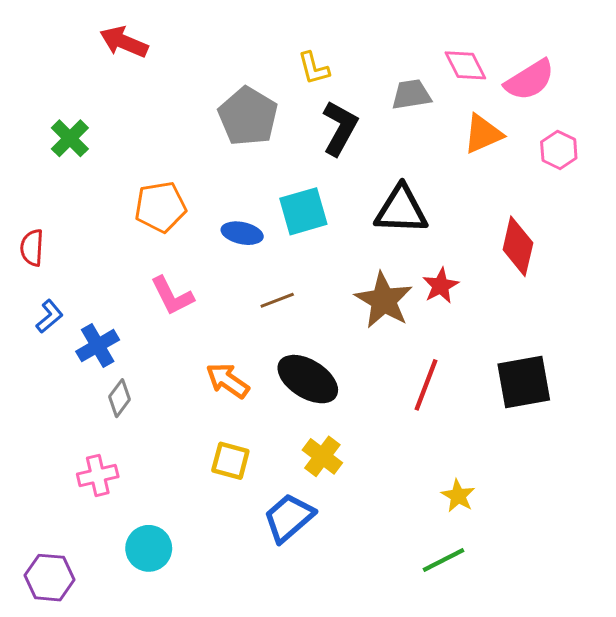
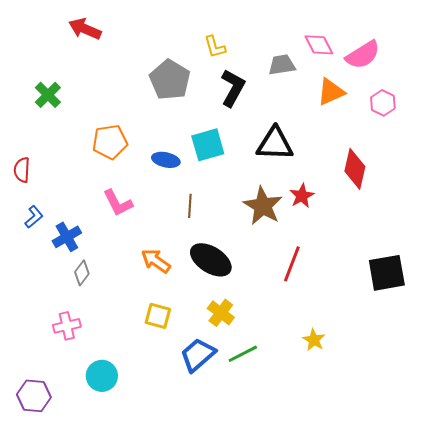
brown line: (277, 300) -> (190, 206), turned -65
black square: (524, 382) -> (387, 273), moved
green line: (443, 560) -> (243, 354), moved

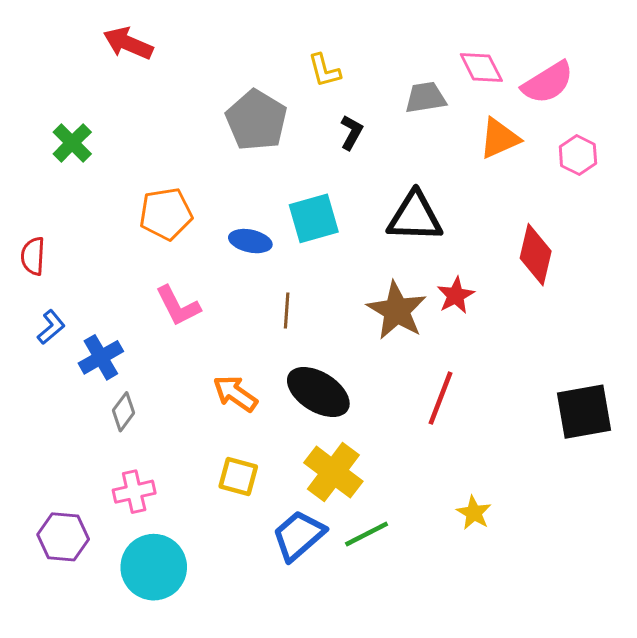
black L-shape: (233, 88) -> (351, 132), size x0.6
yellow cross: (221, 313) -> (333, 472), size x1.4
pink cross: (67, 326) -> (134, 492), moved
cyan circle: (102, 376) -> (154, 567), size x1.4
purple hexagon: (34, 396) -> (63, 537), moved

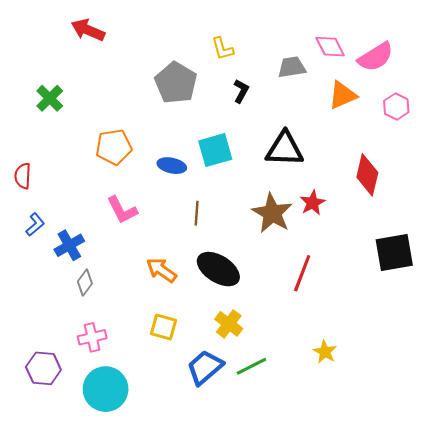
black square: (584, 412) -> (394, 252), moved
yellow cross: (333, 472) -> (229, 324), size x0.7

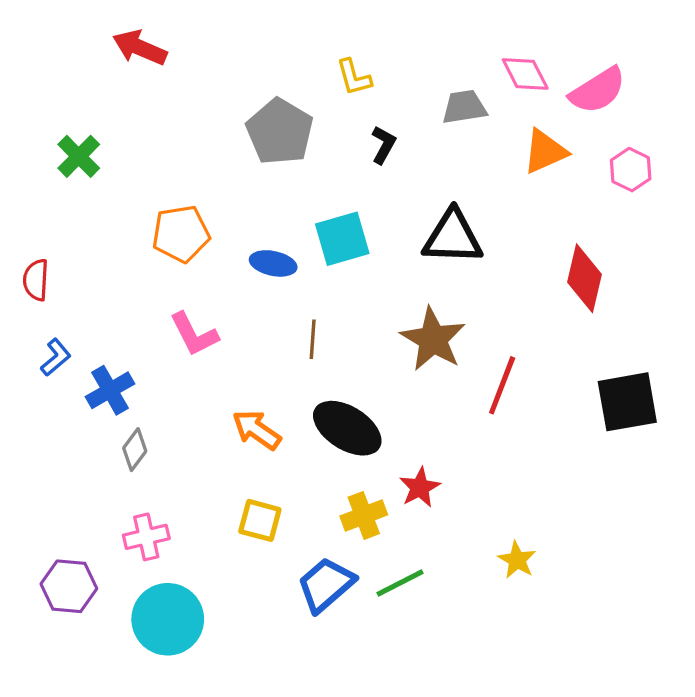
red star: (313, 203) -> (420, 487), moved
red line: (302, 273) -> (502, 385), moved
yellow cross: (229, 324) -> (364, 515), turned 32

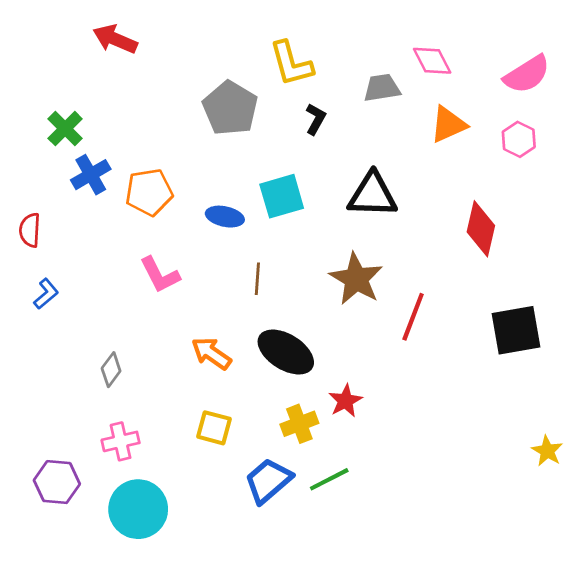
yellow L-shape: (354, 77) -> (291, 63), size x1.5
pink semicircle: (598, 90) -> (527, 74), moved
blue cross: (110, 390) -> (91, 175), moved
yellow star: (517, 560) -> (547, 451), moved

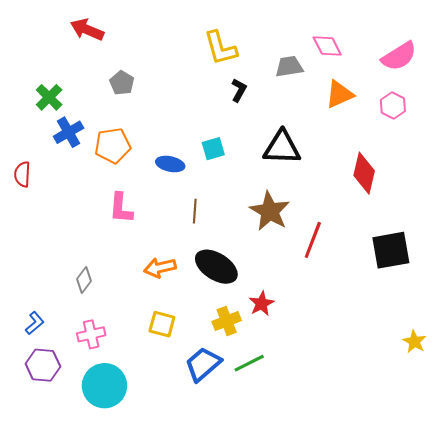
gray pentagon: (230, 108) -> (122, 83), moved, size x0.6
cyan square: (282, 196) -> (213, 149), size x0.7
pink L-shape: (160, 275) -> (121, 208), turned 32
blue L-shape: (46, 294) -> (35, 323), moved
orange arrow: (211, 353) -> (160, 268), turned -48

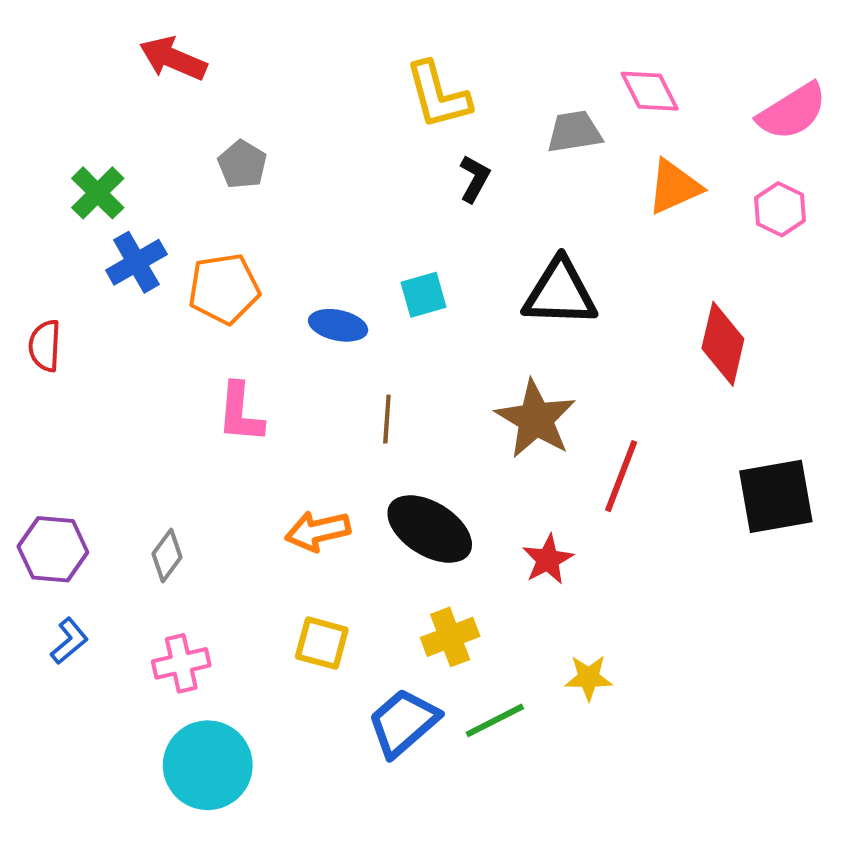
red star: (262, 304) -> (548, 560), moved
yellow star: (414, 342) -> (589, 678), moved, turned -30
purple hexagon: (43, 365) -> (53, 549), moved

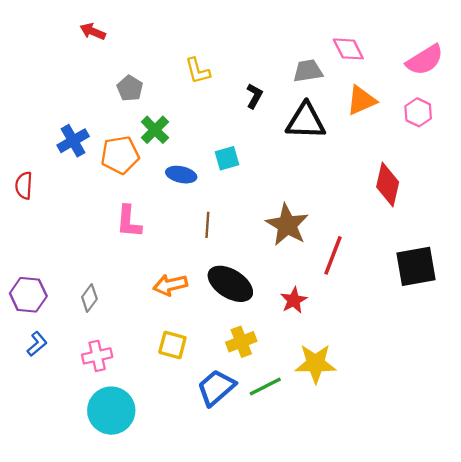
red arrow: (173, 59) -> (93, 32), size x0.7
yellow L-shape: (438, 95) -> (198, 71), moved, size x0.7
green cross: (98, 193) -> (155, 130), moved
black triangle: (560, 293) -> (306, 121), moved
yellow star: (589, 678) -> (316, 364), size x1.6

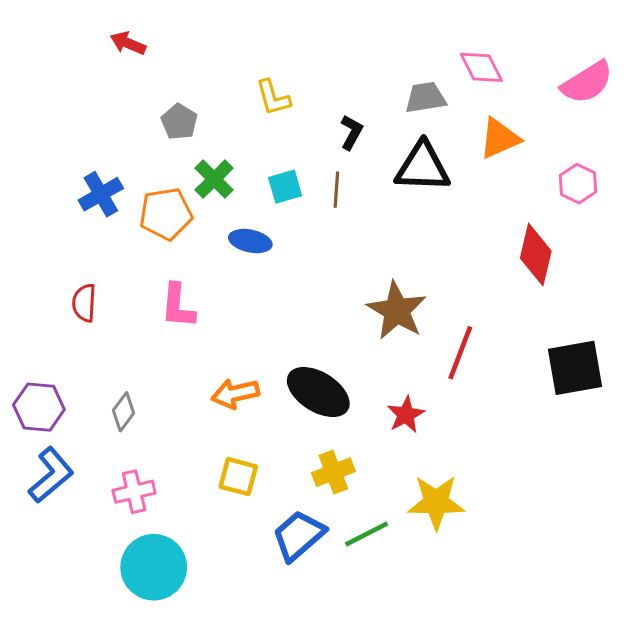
pink hexagon: (418, 112) -> (578, 184), moved
cyan square: (227, 158) -> (285, 187), moved
red semicircle: (24, 186) -> (84, 303), moved
brown line: (207, 225) -> (336, 190), moved
blue L-shape: (37, 344) -> (51, 475), size x1.6

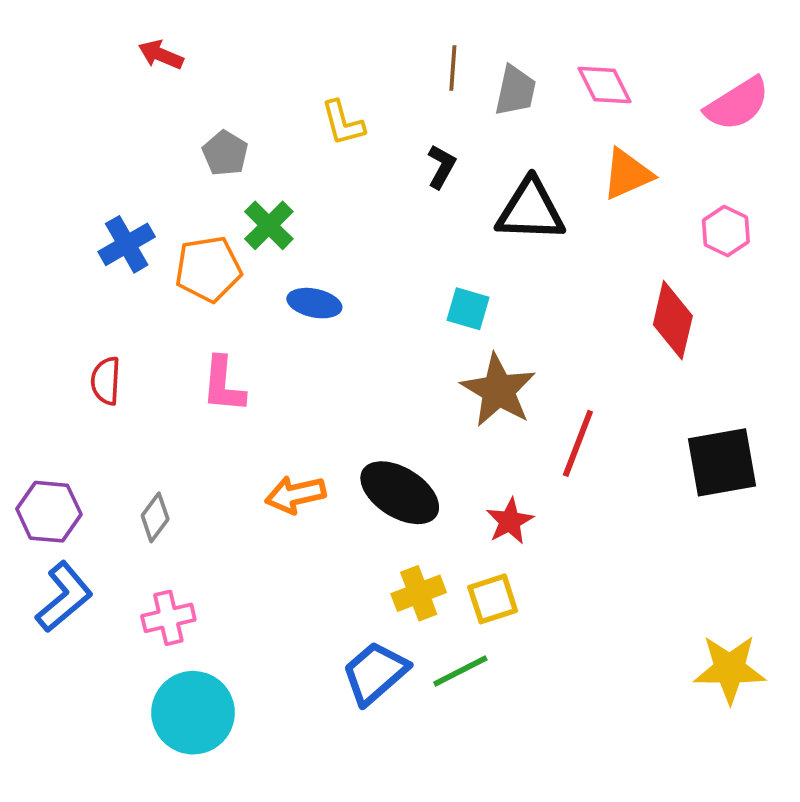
gray trapezoid: (425, 98) -> (515, 91), moved, turned 111
cyan square: (285, 187) -> (468, 309), moved, turned 32
brown line: (336, 190) -> (453, 68), moved
yellow square: (238, 477) -> (493, 599), moved, turned -33
yellow star: (436, 502) -> (730, 669), moved

